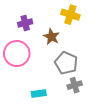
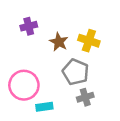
yellow cross: (70, 15) -> (89, 41), moved
pink circle: (17, 54) -> (24, 85), moved

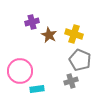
purple cross: (29, 26) -> (32, 22), moved
gray pentagon: (76, 72) -> (80, 60), moved

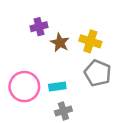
gray cross: (71, 81) -> (63, 111), moved
cyan rectangle: (37, 89) -> (57, 87), moved

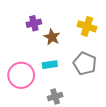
yellow cross: (90, 41) -> (87, 26), moved
cyan rectangle: (57, 87) -> (50, 65), moved

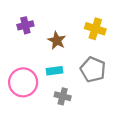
purple cross: (34, 23) -> (25, 25), moved
gray cross: (55, 97) -> (63, 96), moved, turned 32

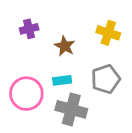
gray pentagon: (93, 70) -> (106, 79), turned 30
gray cross: (63, 96) -> (71, 109), size x1.6

